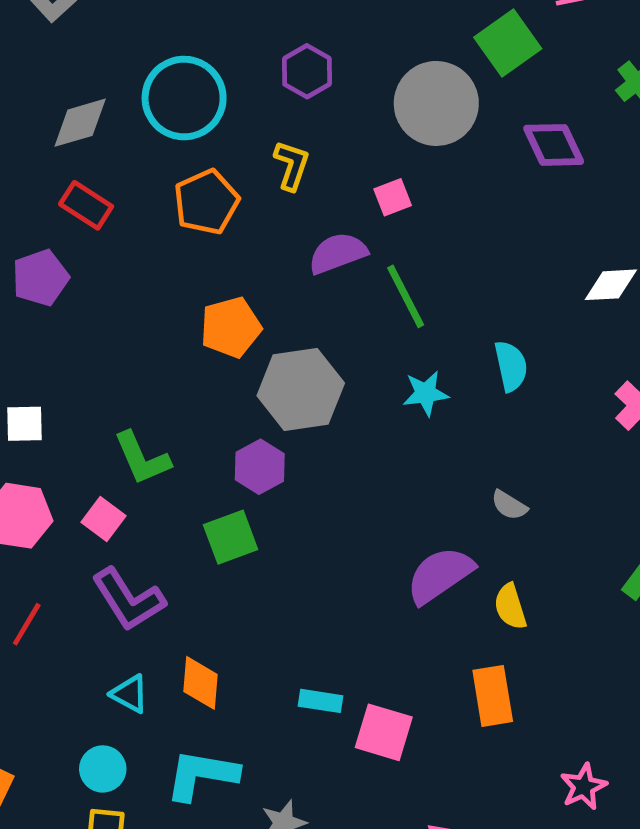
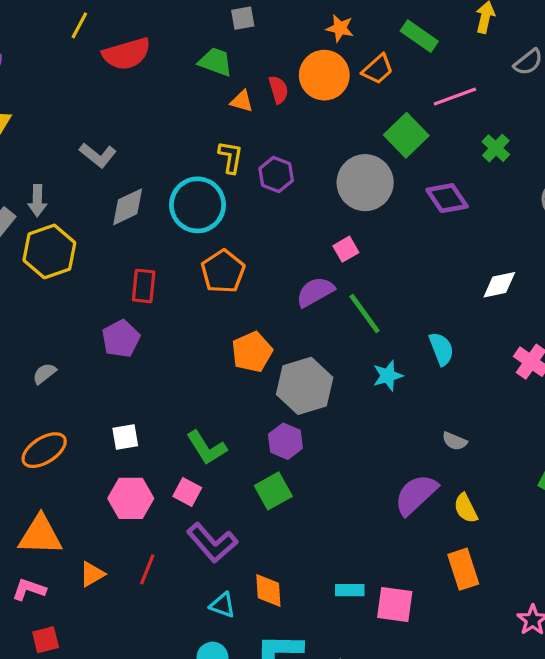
gray diamond: (80, 123) -> (128, 207), moved
yellow L-shape: (292, 165) -> (231, 157), moved
red rectangle: (86, 205) -> (144, 286), turned 72

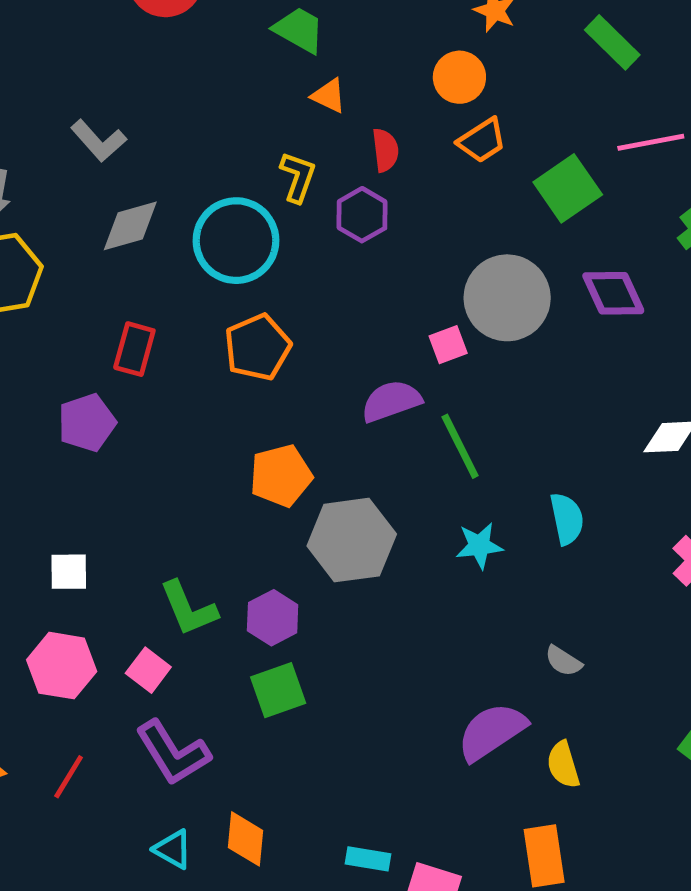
orange trapezoid: (378, 69) -> (482, 140), moved
orange circle: (324, 75) -> (459, 77), size x0.7
red semicircle: (278, 90) -> (385, 150), moved
gray circle: (365, 183) -> (507, 298), moved
purple hexagon: (285, 441) -> (273, 618), moved

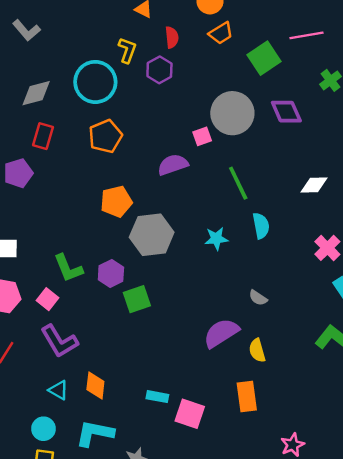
gray diamond: (130, 226) -> (36, 93), moved
green line: (460, 446) -> (238, 183), moved
green square: (278, 690) -> (137, 299), moved

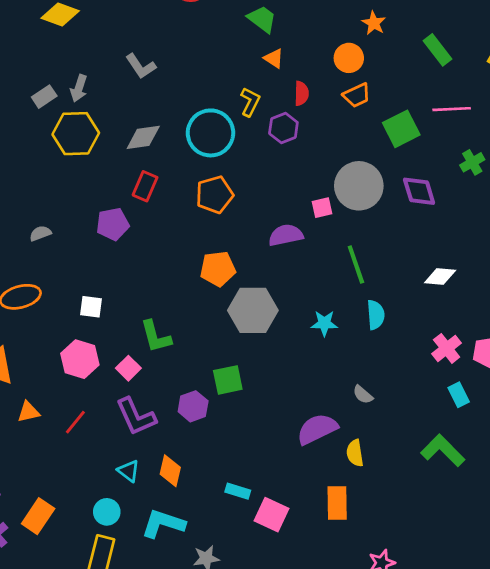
purple hexagon: (111, 274) -> (193, 406), moved

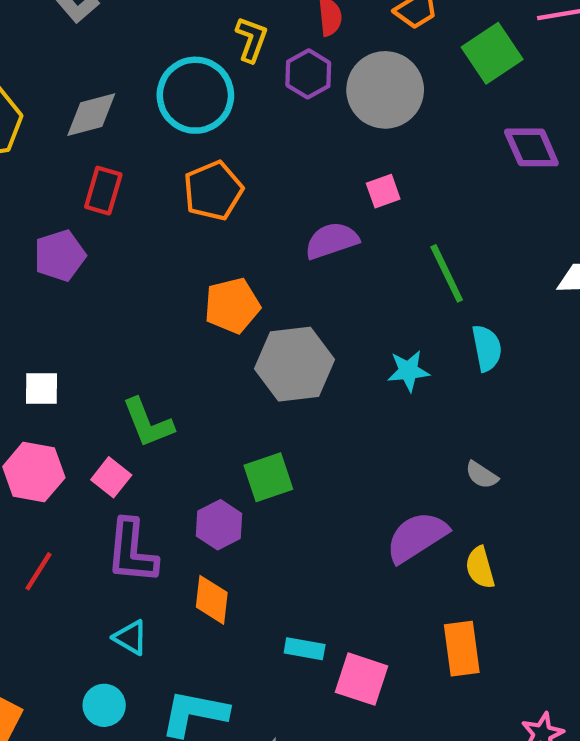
gray circle: (359, 186) -> (385, 90), moved
purple L-shape: (136, 417) -> (132, 551), turned 36
orange diamond: (170, 471) -> (212, 600), moved

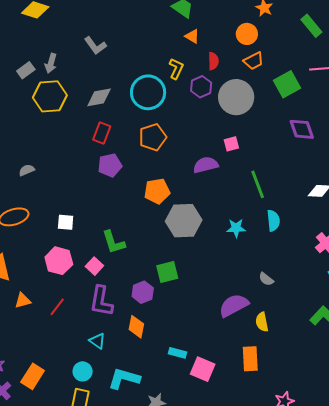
purple pentagon: (60, 256) -> (110, 165), moved

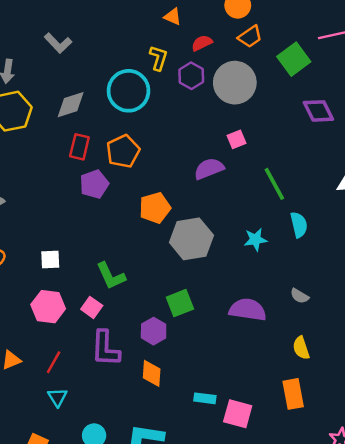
red semicircle: (213, 61) -> (202, 43), turned -108
orange pentagon: (153, 137) -> (123, 151), moved
purple semicircle: (234, 305) -> (248, 310), moved, turned 44
cyan triangle: (97, 341) -> (57, 397), moved, turned 30

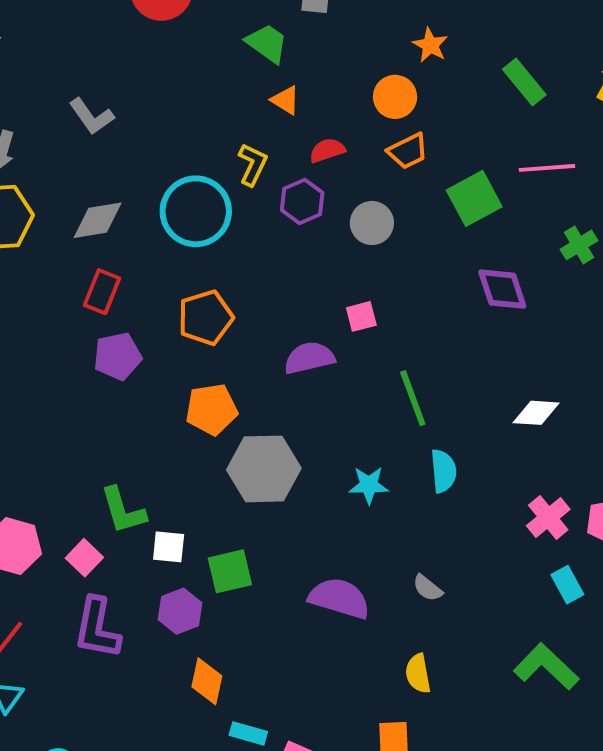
gray circle: (235, 83) -> (372, 223), size x0.6
orange pentagon: (123, 151) -> (206, 318), moved
white square: (50, 259) -> (169, 547), moved
orange diamond: (152, 373) -> (207, 681), moved

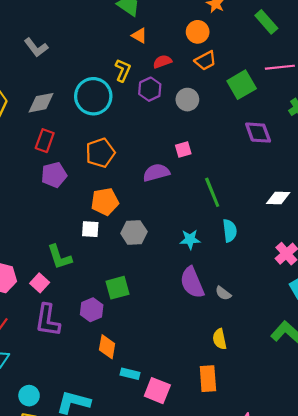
gray hexagon: (264, 469) -> (134, 233), size x0.7
white square: (169, 547) -> (90, 229), moved
purple semicircle: (339, 598) -> (192, 283), moved, turned -128

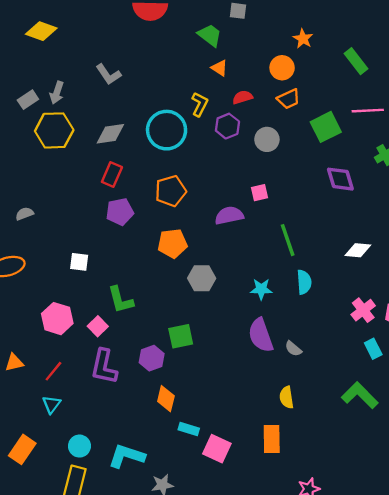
white square: (90, 229) -> (79, 262), moved

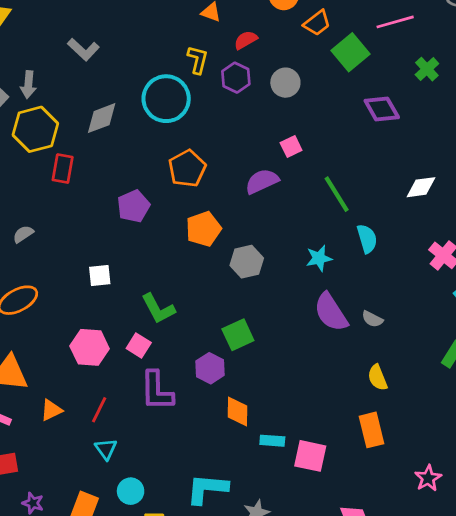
orange trapezoid: (289, 99) -> (317, 23), moved
red rectangle: (112, 175) -> (63, 169), moved
cyan circle: (79, 446) -> (131, 491), moved

